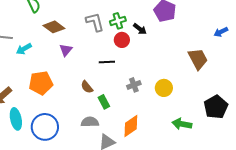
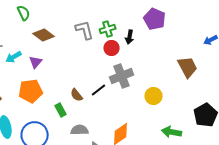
black arrow: (140, 29) -> (130, 37), turned 64
purple triangle: (66, 50) -> (36, 62), moved
black line: (107, 62) -> (99, 90), moved, turned -35
gray cross: (134, 85) -> (122, 76), moved, size x1.6
green rectangle: (104, 102) -> (61, 110), moved

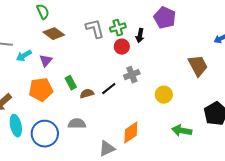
green semicircle: (24, 13) -> (43, 12), moved
gray cross: (122, 76) -> (132, 75), size x0.7
brown semicircle: (77, 95) -> (87, 94), turned 112
green rectangle: (61, 110) -> (71, 83), moved
gray semicircle: (80, 130) -> (77, 124), moved

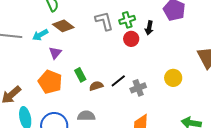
cyan arrow: (24, 56) -> (40, 35), moved
gray cross: (132, 75) -> (138, 88), moved
orange pentagon: (41, 90) -> (50, 82), turned 30
yellow circle: (164, 95) -> (173, 78), moved

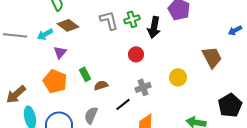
black arrow: (149, 28) -> (154, 27), size x1.5
red circle: (131, 39) -> (136, 54), moved
black line: (118, 81) -> (123, 104), moved
gray semicircle: (86, 116) -> (91, 115), turned -66

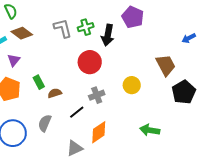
red circle: (136, 54) -> (90, 62), size x1.5
black pentagon: (230, 105) -> (184, 92), moved

